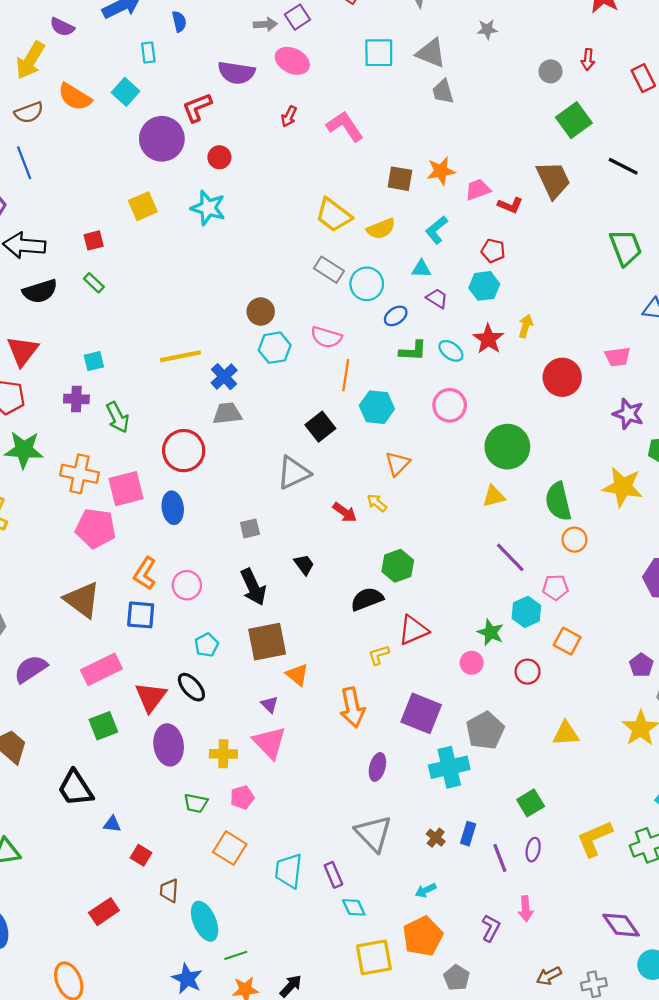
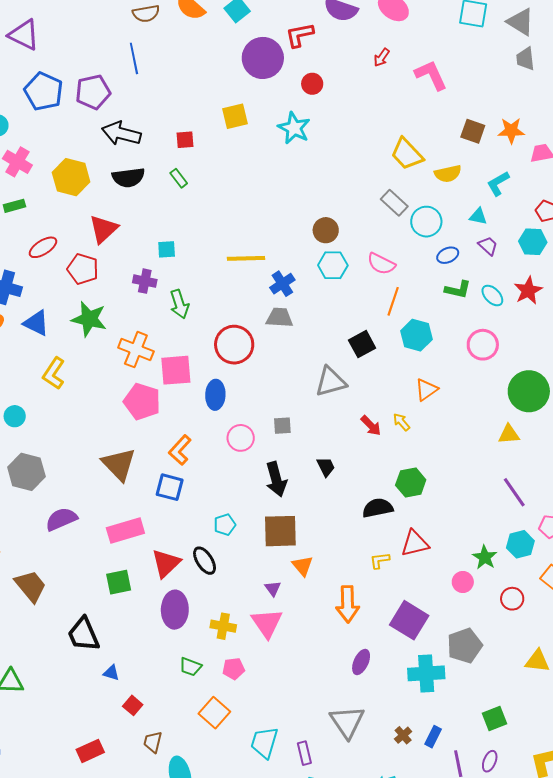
pink circle: (187, 585) -> (241, 438), moved

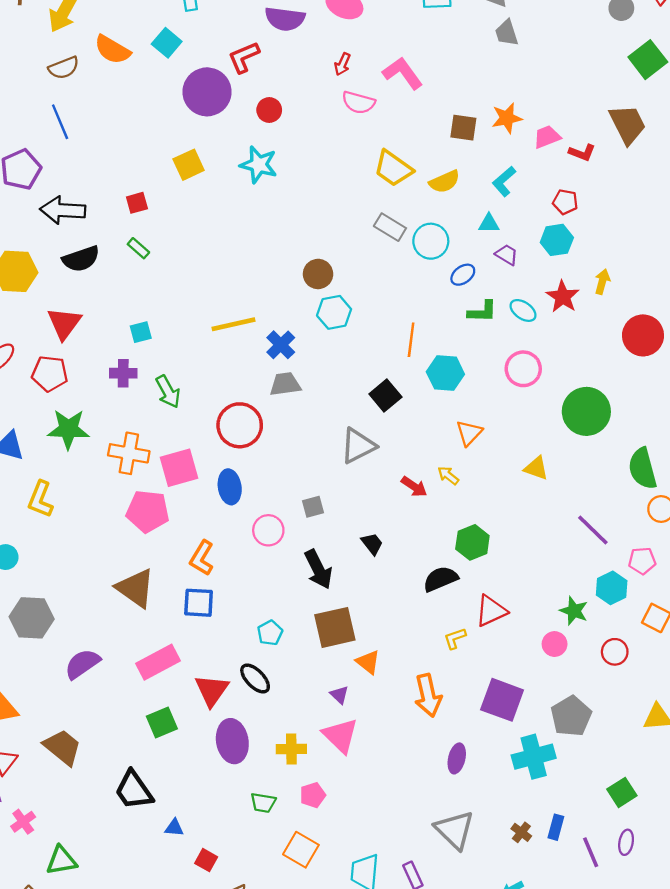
pink semicircle: (381, 264) -> (358, 103), moved
yellow triangle: (509, 434) -> (536, 468), moved, turned 35

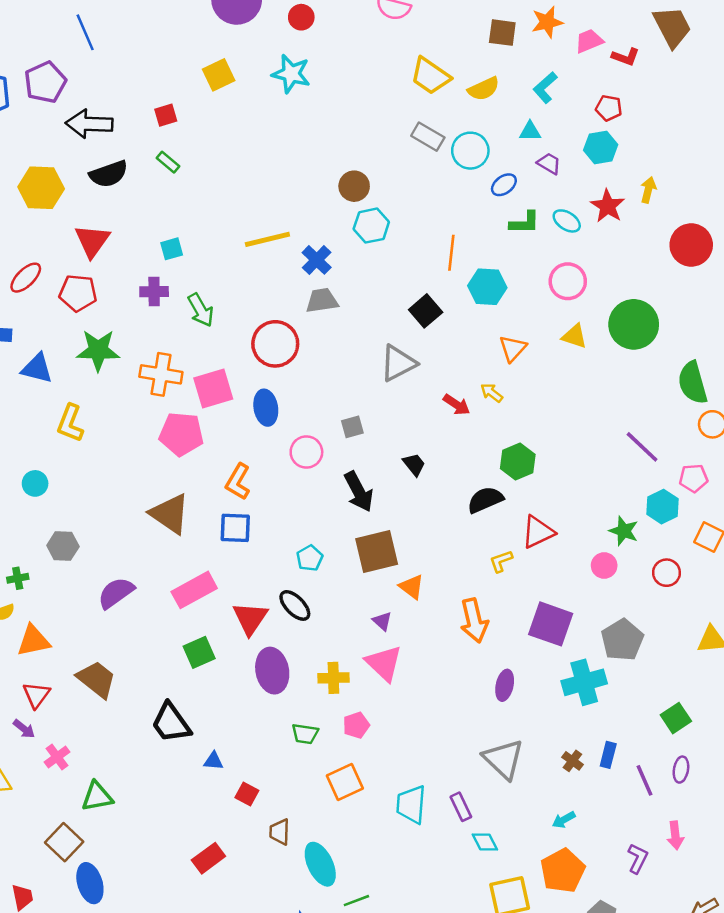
yellow triangle: (536, 468) -> (574, 336), moved
gray hexagon: (32, 618) -> (63, 546), size x0.7
orange square: (301, 850) -> (345, 782), turned 36

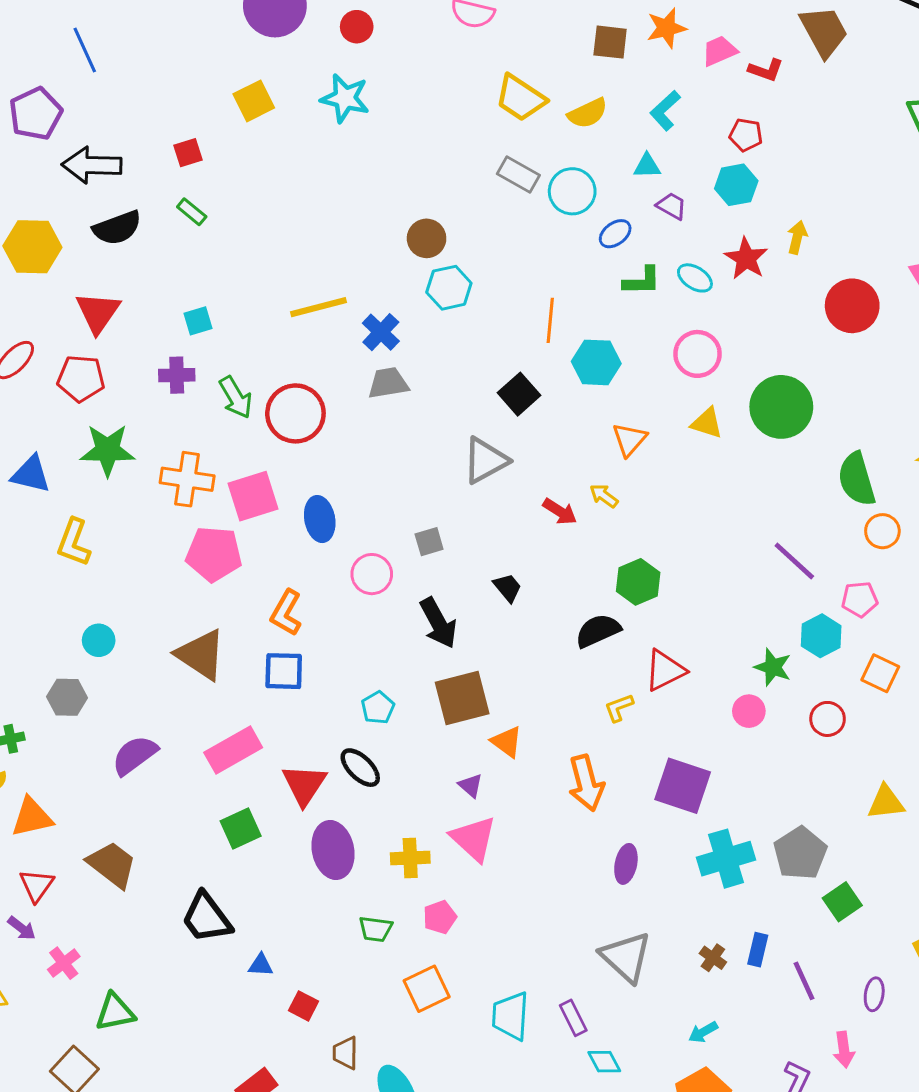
red circle: (275, 344) -> (295, 413), moved
cyan circle: (35, 483) -> (99, 640), moved
gray pentagon: (622, 640) -> (800, 853), moved
purple ellipse: (681, 770) -> (874, 994), moved

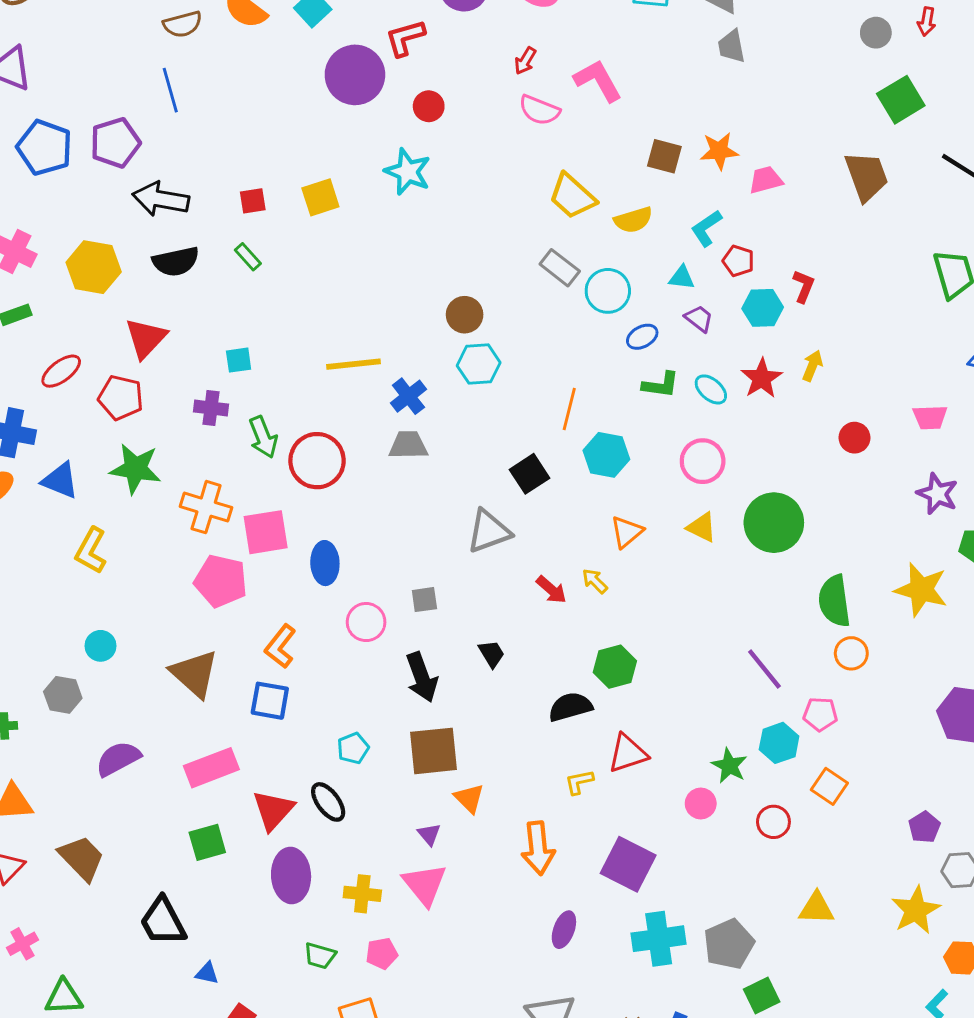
red L-shape: (766, 70) -> (804, 286), moved, turned -96
yellow square: (254, 101) -> (320, 197), moved
red pentagon: (746, 135) -> (738, 261), moved
red circle: (852, 306) -> (854, 438), size x0.6

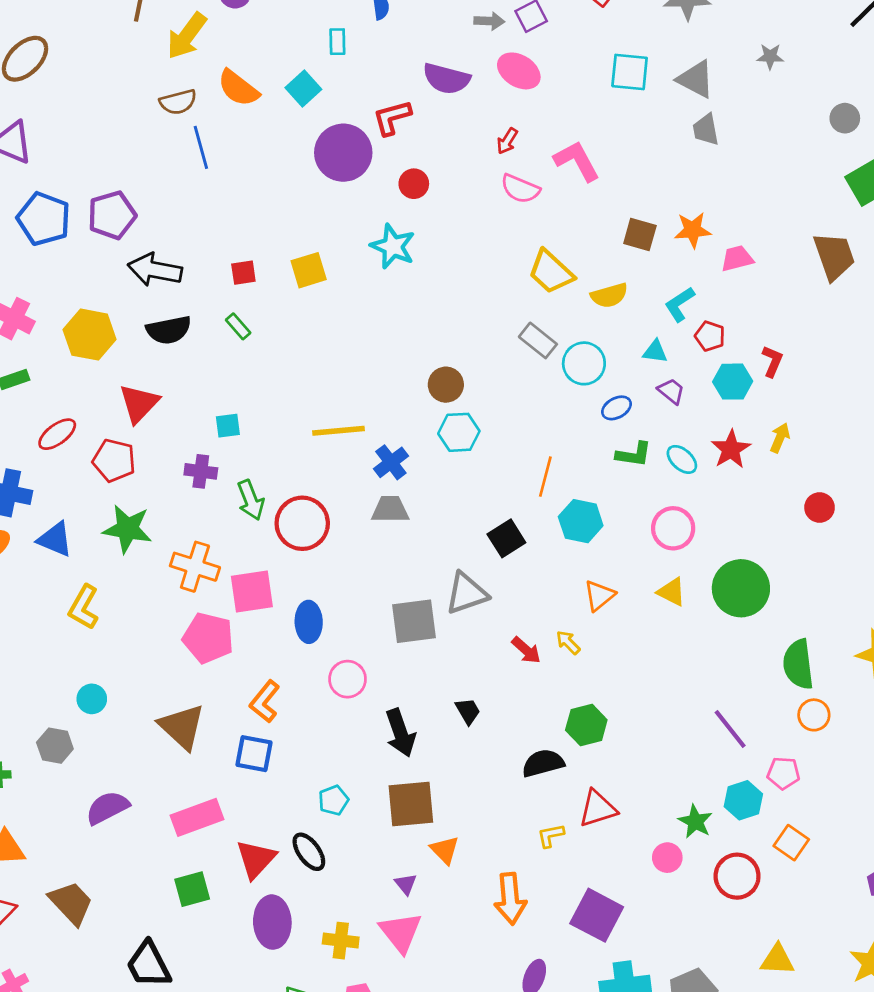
blue line: (170, 90) -> (201, 147), moved
gray square: (424, 600) -> (414, 621), moved, size x1.8
red circle: (773, 822) -> (737, 876), size x1.4

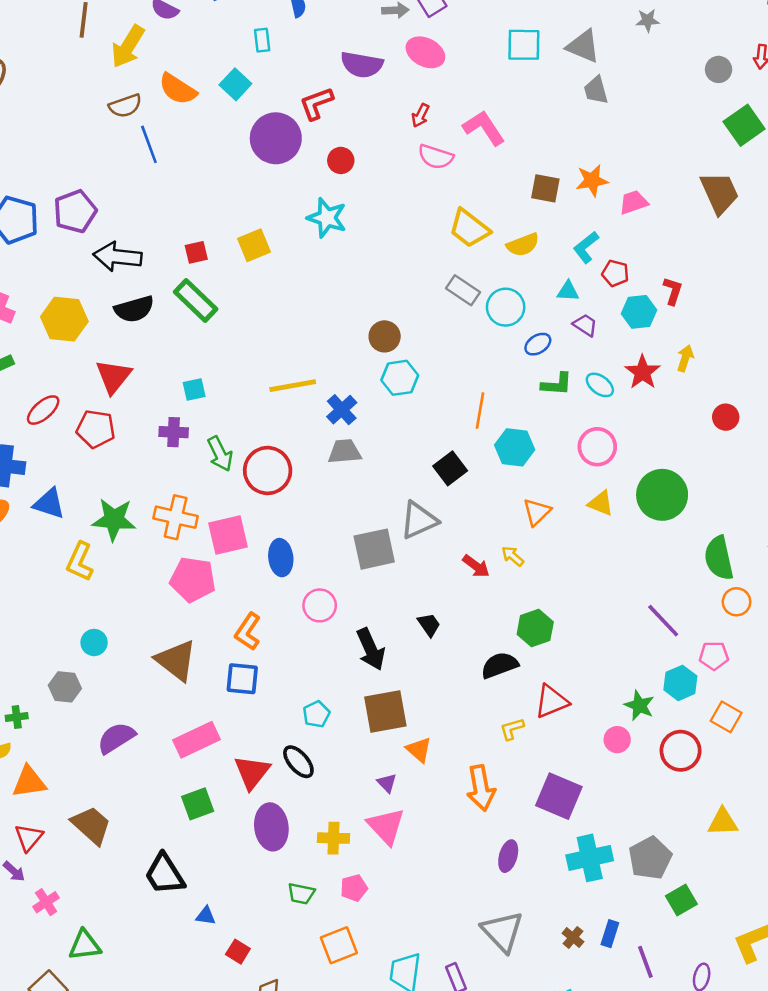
green rectangle: (238, 326) -> (196, 301), size x1.8
green star: (127, 529) -> (114, 520), moved

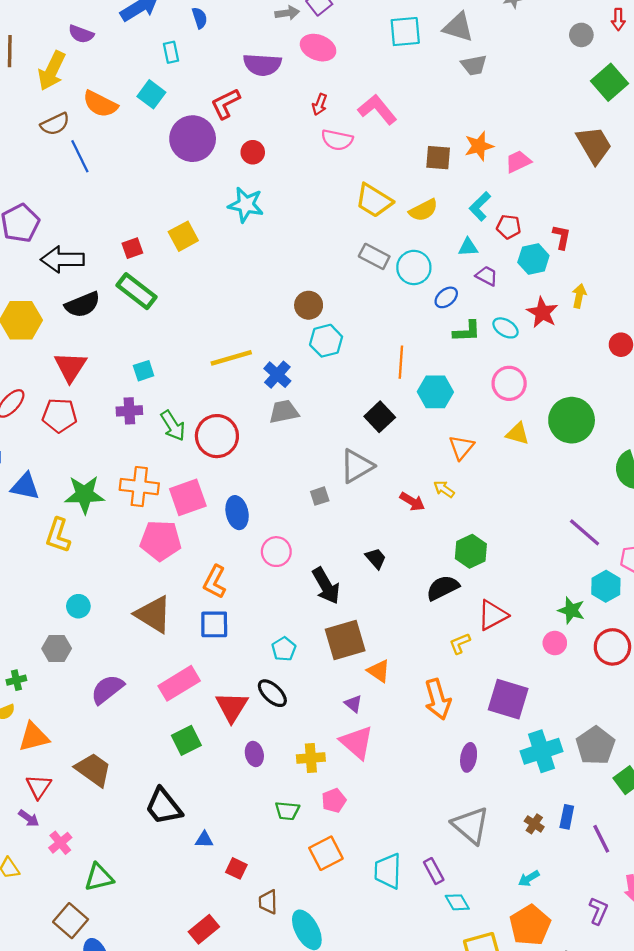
gray trapezoid: (596, 90) -> (474, 65), turned -80
gray square: (374, 549) -> (320, 496), size x0.5
purple ellipse: (271, 827) -> (254, 754), size x0.6

